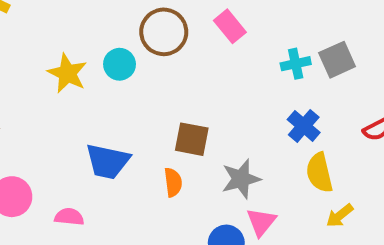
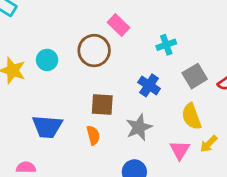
brown circle: (164, 32) -> (94, 51), moved
gray square: (337, 60) -> (195, 76), moved
blue cross: (304, 126) -> (149, 85), moved
pink triangle: (261, 222) -> (180, 150), moved

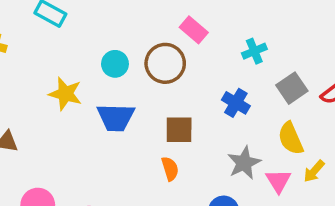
cyan circle: (47, 60) -> (115, 64), moved
blue trapezoid: (47, 127) -> (116, 117), moved
gray star: (139, 127) -> (244, 163), moved

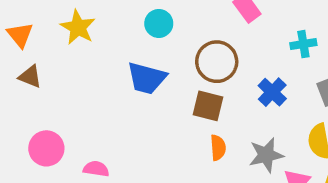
brown circle: (165, 63) -> (217, 62), moved
yellow star: (65, 94) -> (78, 27), moved
orange semicircle: (170, 169) -> (218, 148), moved

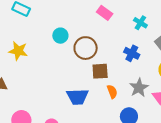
cyan cross: (303, 44) -> (140, 23), turned -32
brown circle: (217, 62) -> (86, 48), moved
blue trapezoid: (147, 78) -> (78, 97), moved

